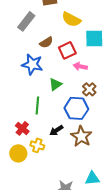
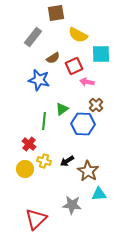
green triangle: (55, 84) -> (62, 109), moved
black arrow: (56, 130) -> (67, 161), moved
brown star: (81, 136) -> (88, 171), moved

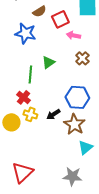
blue hexagon: (83, 124) -> (77, 97), moved
red cross: (29, 144) -> (23, 97), moved
cyan triangle: (99, 194) -> (85, 147), turned -35
gray star: (72, 205) -> (72, 176), moved

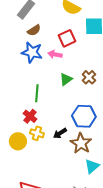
brown semicircle: (39, 11) -> (34, 30), moved
pink arrow: (73, 35) -> (55, 54), moved
green triangle: (48, 62) -> (66, 79), moved

